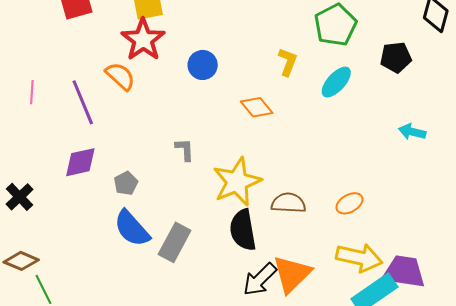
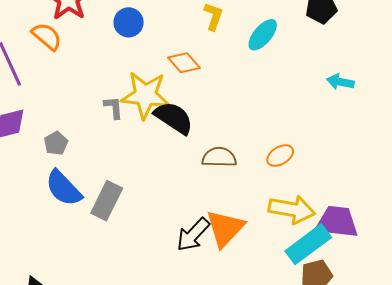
yellow star: (237, 182) -> (145, 95), moved, turned 30
black semicircle: (243, 230) -> (174, 118), moved, turned 135

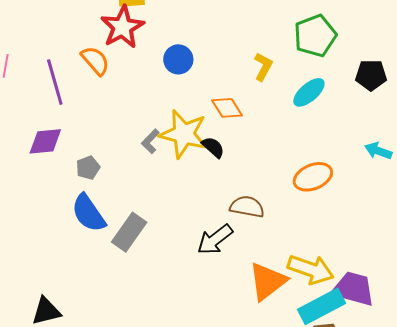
gray L-shape: (114, 108) -> (150, 141), turned -140
black semicircle: (174, 118) -> (213, 147), moved, size x0.6
orange ellipse: (280, 156) -> (313, 177), moved, size x1.4
orange triangle: (225, 228) -> (268, 281), moved
black arrow: (193, 235) -> (215, 239), moved

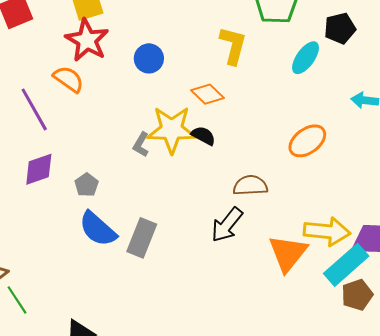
yellow L-shape: (263, 67) -> (233, 45), size x1.4
cyan ellipse: (309, 92) -> (306, 58), moved

